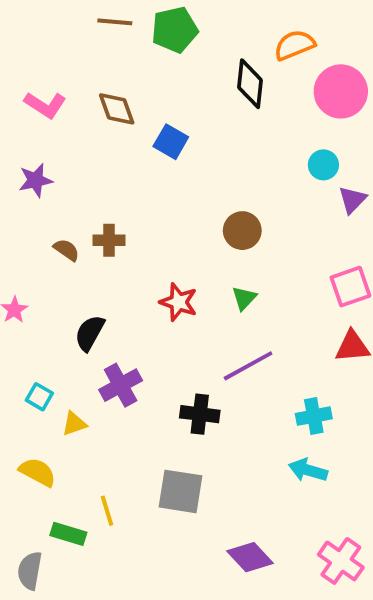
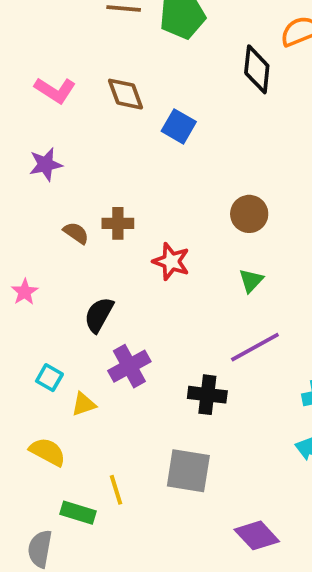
red star: (179, 302) -> (171, 261), moved

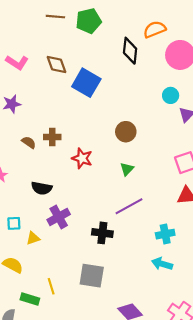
blue square: (179, 126) -> (86, 83), size x1.5
black semicircle: (99, 315) -> (42, 188), turned -108
cyan square: (49, 378) -> (14, 223), turned -32

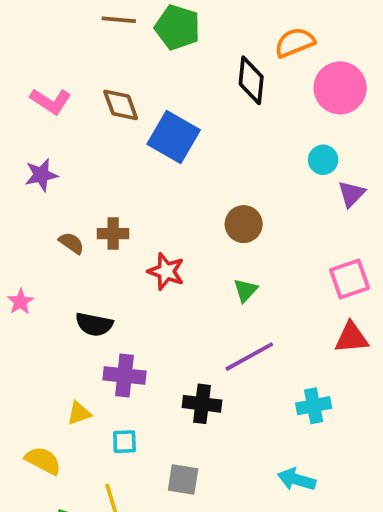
green pentagon: (88, 21) -> (177, 27), turned 30
purple cross: (59, 217) -> (124, 375), turned 35
cyan square: (14, 223) -> (124, 442), moved
cyan arrow: (162, 264) -> (297, 479), moved
gray square: (92, 276) -> (183, 479), size x0.7

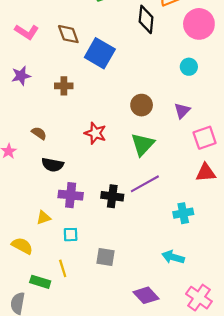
purple triangle: (351, 194) -> (182, 111), moved
brown cross: (113, 234) -> (64, 86), moved
brown semicircle: (71, 243) -> (39, 133), moved
green triangle: (246, 290) -> (143, 144), size x1.6
black cross: (202, 404) -> (112, 196), moved

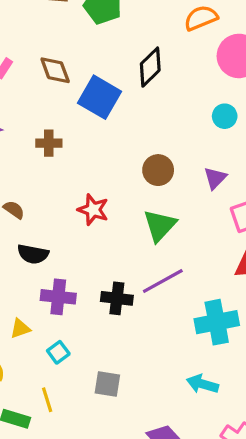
black diamond: (146, 19) -> (150, 67), moved, turned 40
cyan cross: (183, 213) -> (217, 322), size x1.5
cyan square: (71, 235) -> (58, 352), turned -35

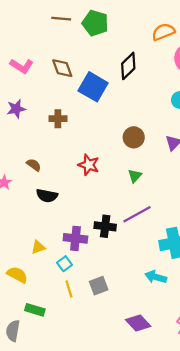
green triangle: (160, 226) -> (135, 176), size x0.6
purple cross: (58, 297) -> (75, 238), moved
gray square: (107, 384) -> (99, 286), turned -30
cyan arrow: (202, 384) -> (156, 277), moved
yellow line: (47, 400) -> (69, 289), moved

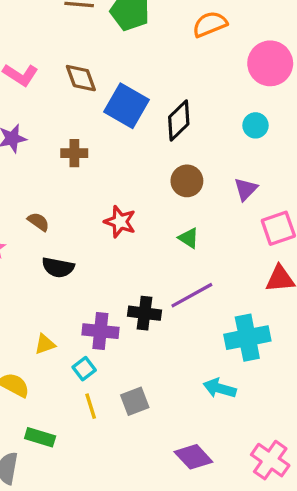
orange semicircle: (163, 32) -> (210, 24), moved
black diamond: (128, 66) -> (179, 120), moved
green triangle: (135, 176) -> (189, 238), turned -40

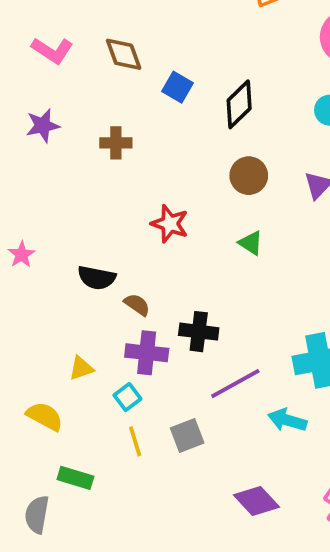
blue square: (127, 106) -> (177, 87), size x0.6
brown semicircle: (38, 222) -> (137, 305), moved
purple line: (192, 295) -> (235, 384), moved

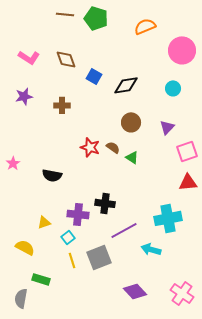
black diamond: (239, 104) -> (126, 85), turned 35
brown semicircle: (137, 305) -> (113, 147), moved
gray square: (187, 436) -> (99, 257), size x1.4

